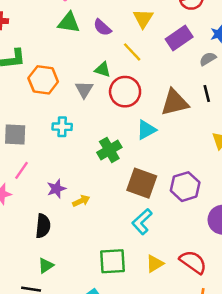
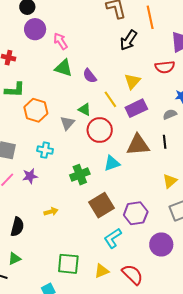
yellow triangle: (143, 18) -> (132, 81), moved
purple rectangle: (179, 38) -> (136, 108), moved
brown square: (142, 183) -> (101, 205), turned 30
purple star: (56, 189) -> (30, 176), moved
cyan L-shape: (142, 222) -> (113, 238), moved

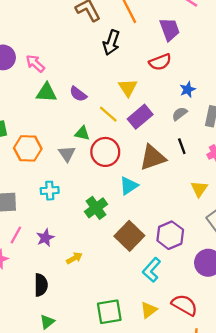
purple star: (30, 176) -> (45, 238), moved

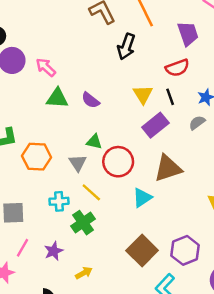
yellow line: (108, 114) -> (91, 192), moved
black line: (182, 146) -> (170, 97), moved
green cross: (96, 208) -> (83, 223), moved

